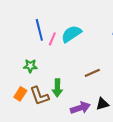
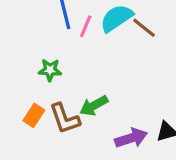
brown line: (92, 73) -> (144, 28), moved, turned 63
green arrow: (57, 88) -> (94, 106), turned 60

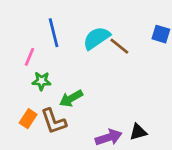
pink line: (86, 26) -> (29, 57), moved
green arrow: (94, 106) -> (71, 98), moved

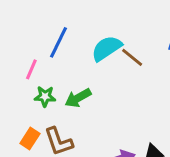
blue line: (54, 33) -> (58, 42), turned 40
green arrow: (71, 98) -> (78, 98), moved

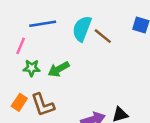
blue line: (58, 42) -> (43, 24), turned 55
cyan semicircle: (107, 48) -> (82, 29), turned -35

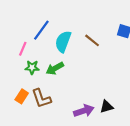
blue line: (43, 24) -> (41, 30), turned -45
cyan semicircle: (82, 29) -> (63, 42), moved

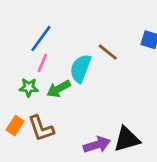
cyan semicircle: (63, 42) -> (80, 68), moved
pink line: (23, 49) -> (42, 63), moved
black triangle: (107, 107) -> (127, 139), size x1.5

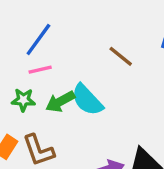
pink line: (42, 63) -> (40, 70), turned 54
cyan semicircle: (80, 68) -> (87, 100), moved, turned -64

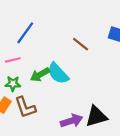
pink line: (40, 70) -> (13, 60), moved
green star: (23, 100) -> (13, 84), moved

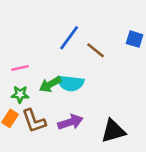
blue line: (25, 33) -> (69, 38), moved
cyan semicircle: (58, 73) -> (70, 83), turned -40
purple arrow: (72, 121) -> (70, 122), moved

